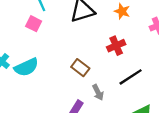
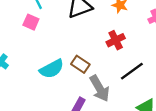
cyan semicircle: (26, 67) -> (52, 69), moved
gray arrow: (98, 92) -> (100, 88), size x1.6

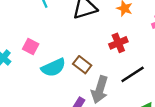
pink square: (31, 22) -> (31, 47), moved
gray arrow: (100, 88) -> (100, 90), turned 44

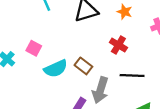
red cross: (118, 43) -> (118, 45), turned -36
black line: (133, 74) -> (132, 75), turned 35

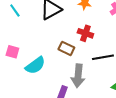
brown rectangle: (83, 66) -> (66, 48), moved

